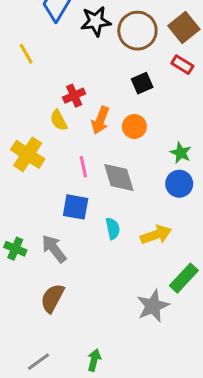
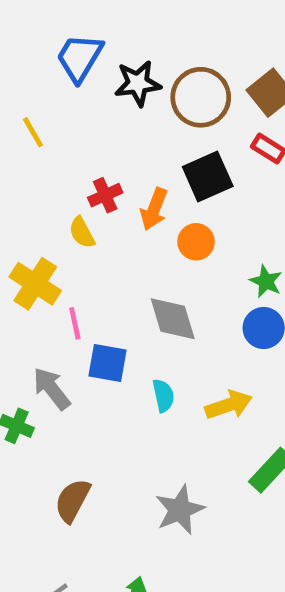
black square: (142, 83) -> (208, 177), size x1.5
orange arrow: (100, 120) -> (154, 209), moved
pink line: (83, 167) -> (75, 323), moved
gray arrow: (54, 249) -> (52, 389), moved
gray star: (153, 306) -> (180, 510), moved

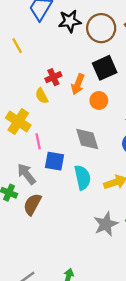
cyan semicircle: (163, 396) -> (83, 177), size x1.5
brown semicircle: (73, 500) -> (32, 204), moved
gray star: (180, 510) -> (106, 224), moved

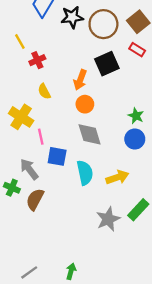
red cross: (53, 77) -> (37, 60), moved
orange circle: (99, 100) -> (85, 104), moved

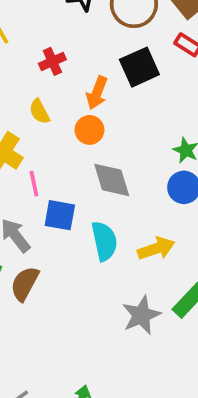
red cross: (37, 60) -> (52, 61), moved
orange circle: (85, 104) -> (89, 130), moved

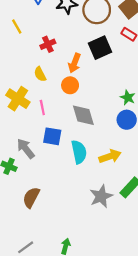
pink line: (34, 184) -> (42, 108), moved
brown semicircle: (25, 284) -> (31, 197), moved

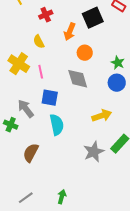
orange circle: (70, 85) -> (85, 53), moved
cyan semicircle: (79, 152) -> (57, 125), moved

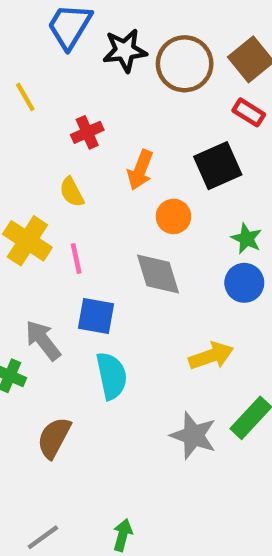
black square: (93, 18) -> (218, 166), moved
gray star: (94, 152) -> (193, 435), turned -30

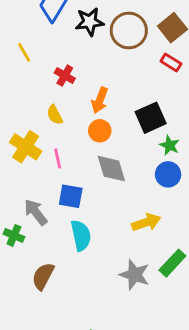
red cross: (87, 132) -> (65, 76), turned -36
black square: (218, 166) -> (151, 118), moved
orange circle: (173, 216) -> (100, 131), moved

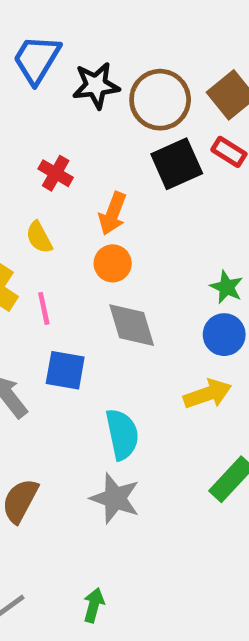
black square: (151, 118) -> (177, 164), moved
yellow arrow: (146, 222) -> (208, 394), moved
cyan semicircle: (81, 235) -> (122, 434), moved
gray star: (135, 275) -> (115, 498), moved

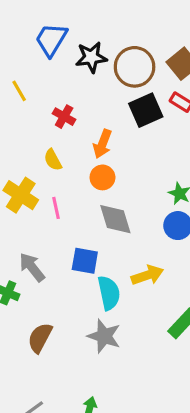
blue square: (65, 370) -> (85, 261), moved
yellow arrow: (208, 394) -> (147, 275), moved

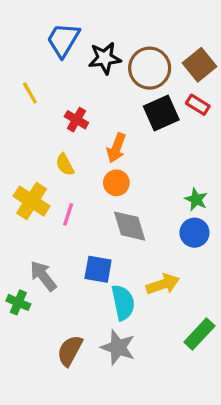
pink line: (56, 208) -> (68, 214), turned 30
brown semicircle: (40, 338) -> (70, 351), moved

